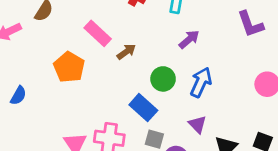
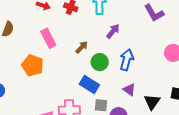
pink rectangle: (98, 33) -> (48, 38), turned 30
brown arrow: (126, 52) -> (82, 47), moved

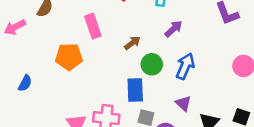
orange pentagon: (33, 65) -> (69, 57), turned -30
blue rectangle: (89, 85) -> (135, 90), turned 48

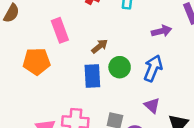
purple arrow: (173, 29) -> (162, 31), moved, turned 30
blue rectangle: (135, 90) -> (92, 76), moved

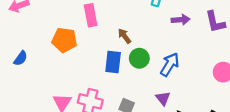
purple arrow: (162, 31) -> (181, 20), moved
brown arrow: (100, 46) -> (124, 36), turned -98

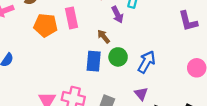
purple arrow: (181, 20) -> (117, 15), moved, turned 70
orange pentagon: (64, 40) -> (46, 25), moved

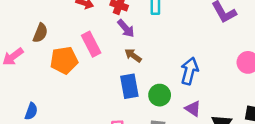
purple arrow: (117, 15) -> (126, 28), moved
green circle: (118, 57) -> (160, 95), moved

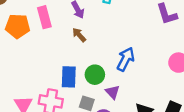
blue rectangle: (129, 86) -> (69, 77), moved
purple triangle: (193, 109) -> (113, 92), moved

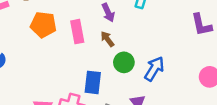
pink rectangle: (44, 17) -> (77, 32), moved
green circle: (95, 75) -> (124, 62), moved

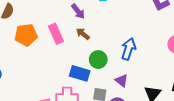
green circle: (124, 62) -> (98, 60), moved
blue rectangle: (93, 82) -> (80, 73), turned -66

